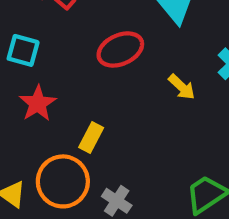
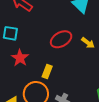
red ellipse: (120, 49) -> (61, 39), moved

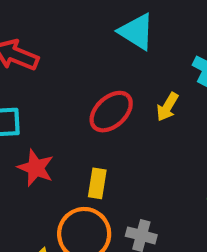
yellow arrow: (88, 43) -> (167, 107), turned 96

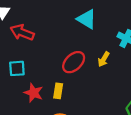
yellow rectangle: (97, 183) -> (58, 91), moved

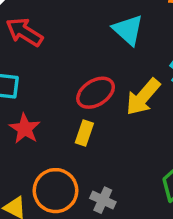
yellow arrow: (104, 59) -> (143, 97), size x1.6
yellow rectangle: (58, 91) -> (84, 133), moved

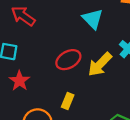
yellow rectangle: (84, 133) -> (68, 101), moved

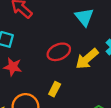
red star: (19, 81) -> (13, 67), turned -30

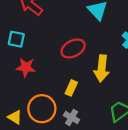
yellow arrow: (87, 59) -> (102, 68), moved, turned -40

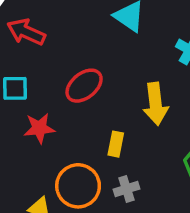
red ellipse: (73, 48) -> (84, 86), moved
gray cross: (72, 117) -> (126, 189), turned -35

